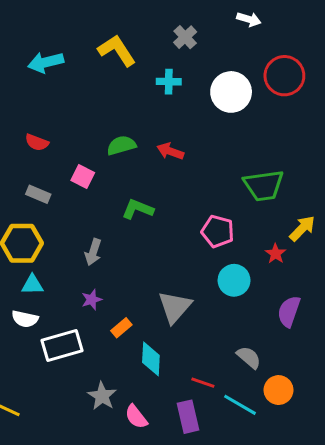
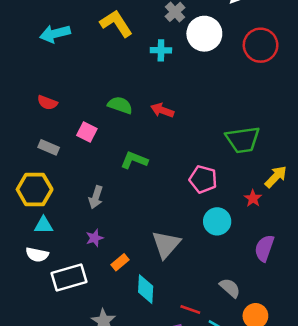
white circle: (231, 92) -> (204, 34), moved
green semicircle: (121, 145) -> (120, 105), turned 35

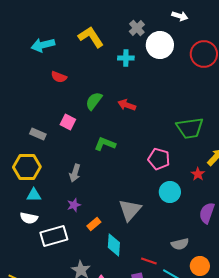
red semicircle: (47, 103) -> (59, 77), moved
green semicircle: (120, 105) -> (94, 101), turned -72
gray semicircle: (230, 288) -> (180, 244), turned 126

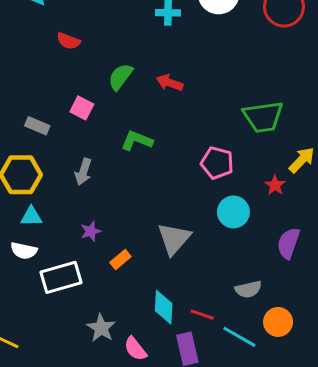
gray arrow: (75, 173) -> (83, 172), moved
cyan diamond: (114, 245) -> (164, 307), moved

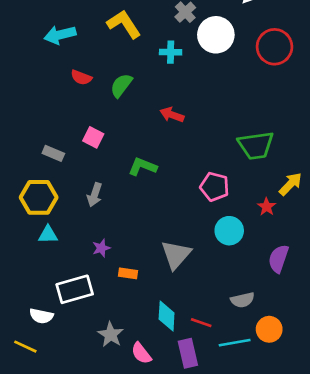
green semicircle: (120, 77) -> (121, 85), moved
white semicircle: (24, 251) -> (41, 316), moved
orange rectangle: (120, 260) -> (128, 273), turned 48
cyan line: (239, 337) -> (235, 343), turned -40

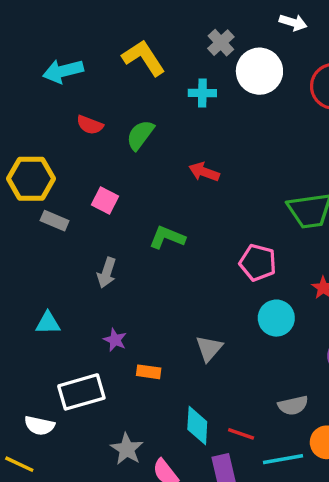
yellow hexagon: (39, 197) -> (31, 179), moved
purple star: (101, 248) -> (115, 340), turned -30
gray triangle: (176, 255) -> (209, 348), size x0.7

